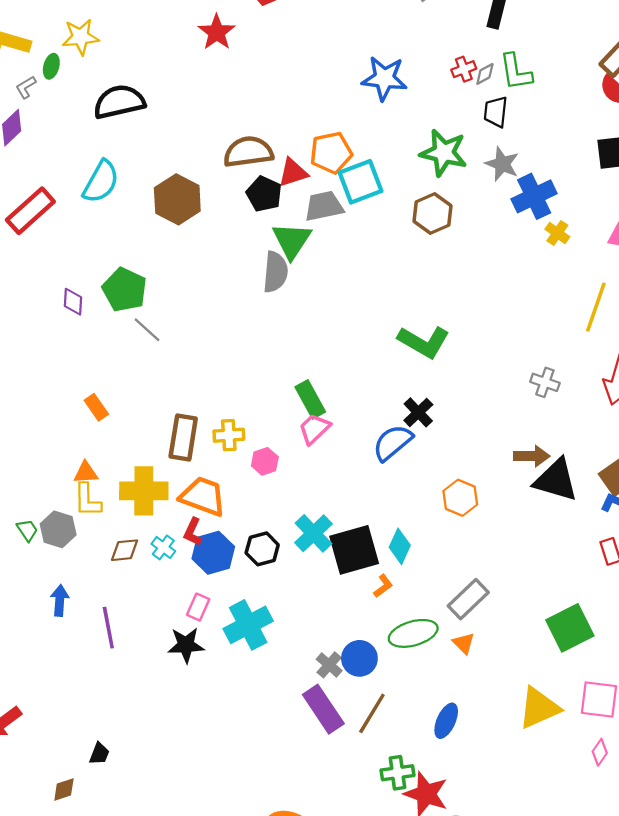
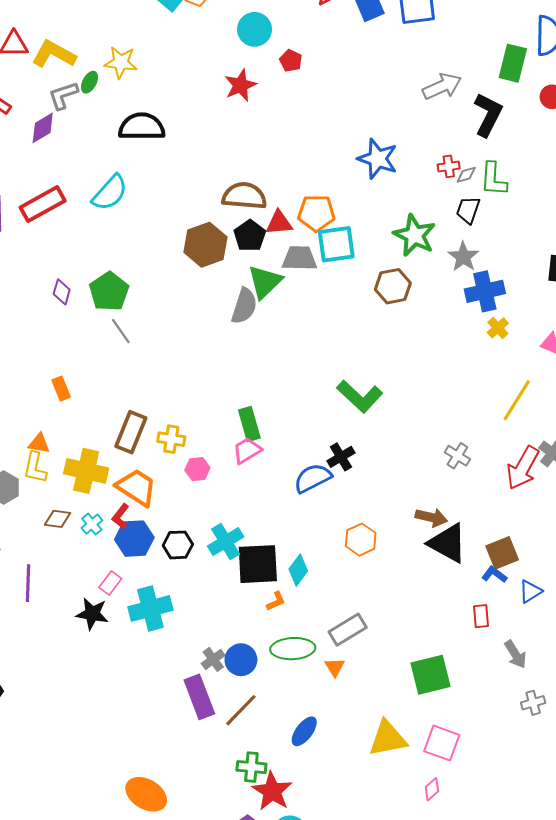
gray L-shape: (26, 87) -> (63, 95), size x1.5
brown hexagon: (177, 199) -> (205, 245), moved

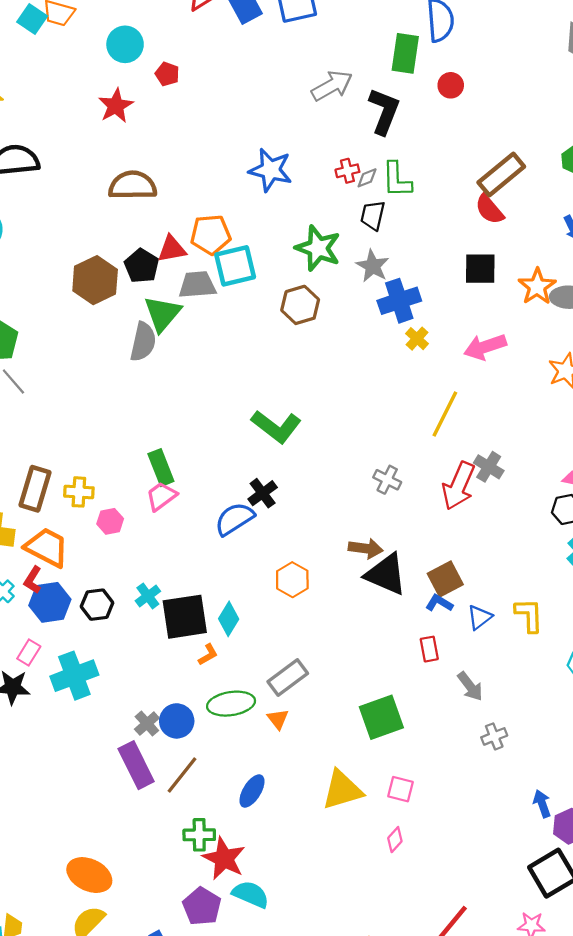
brown semicircle: (244, 196) -> (133, 185), moved
cyan cross: (226, 542) -> (148, 596), size x0.7
pink square: (442, 743) -> (401, 789), size x0.7

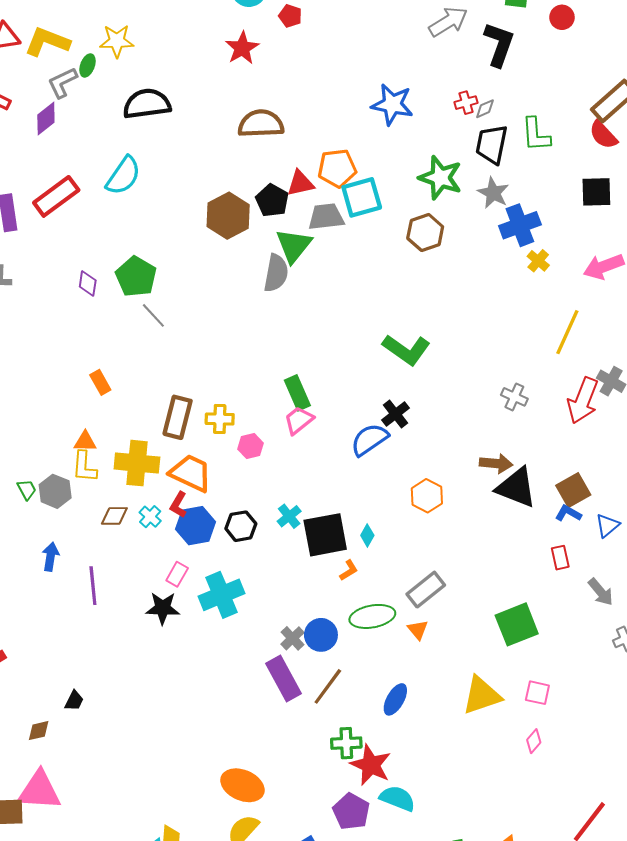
green L-shape: (397, 180) -> (536, 134), moved
black trapezoid: (373, 215) -> (492, 144), size x1.4
cyan diamond: (229, 619) -> (367, 535), size x0.7

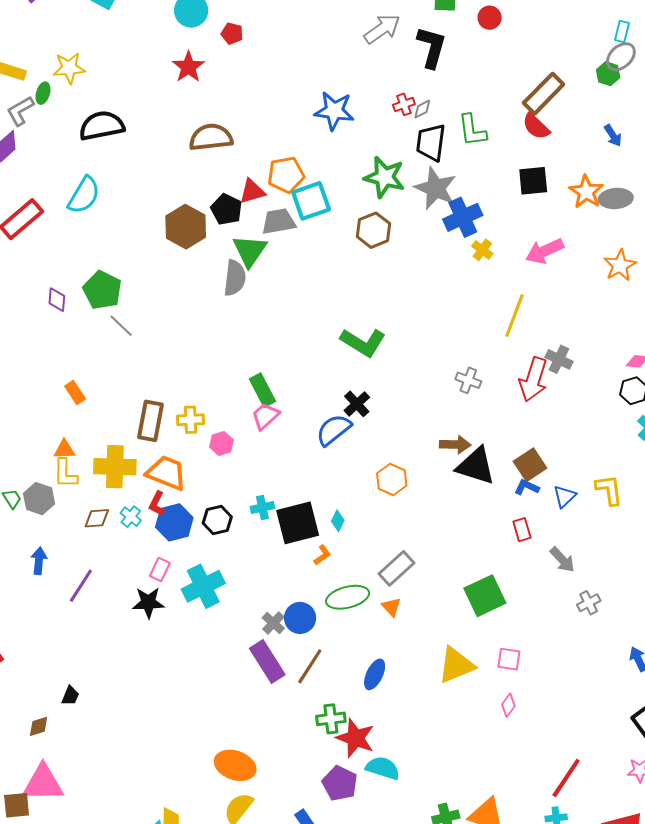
gray star: (493, 193) -> (435, 188), size x1.4
cyan cross: (289, 516) -> (262, 507), turned 30
purple line: (93, 586) -> (81, 586), turned 42

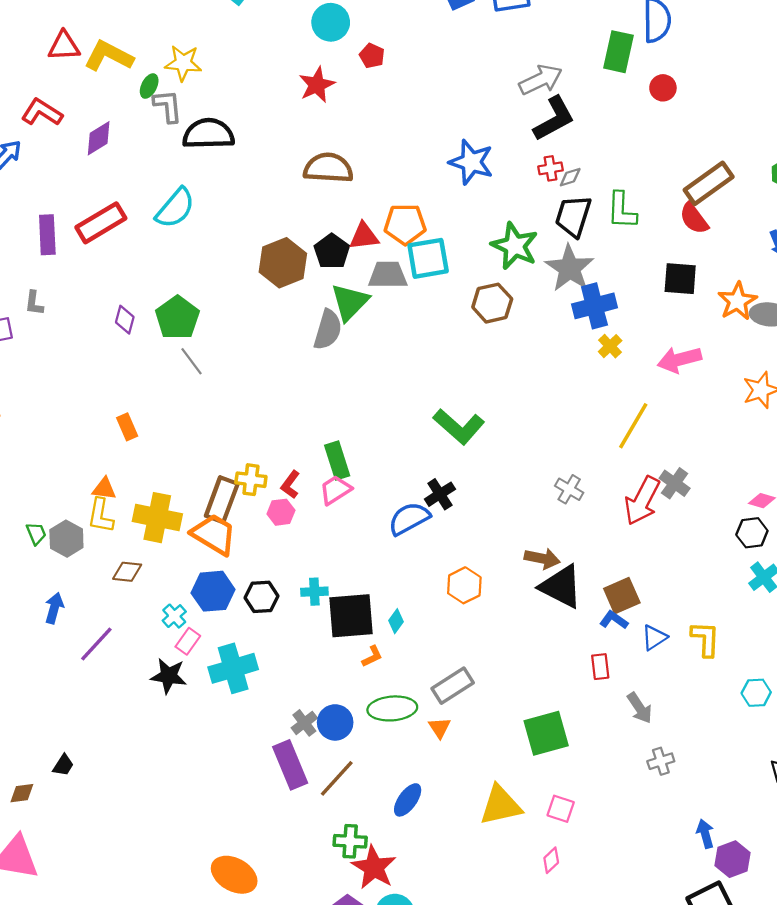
black L-shape: (432, 47) -> (554, 119), moved, turned 36
gray L-shape: (20, 111) -> (168, 106), moved, turned 104
brown rectangle: (150, 421) -> (222, 500), moved
red L-shape: (157, 504) -> (290, 485), moved
cyan cross: (131, 517) -> (174, 616), moved

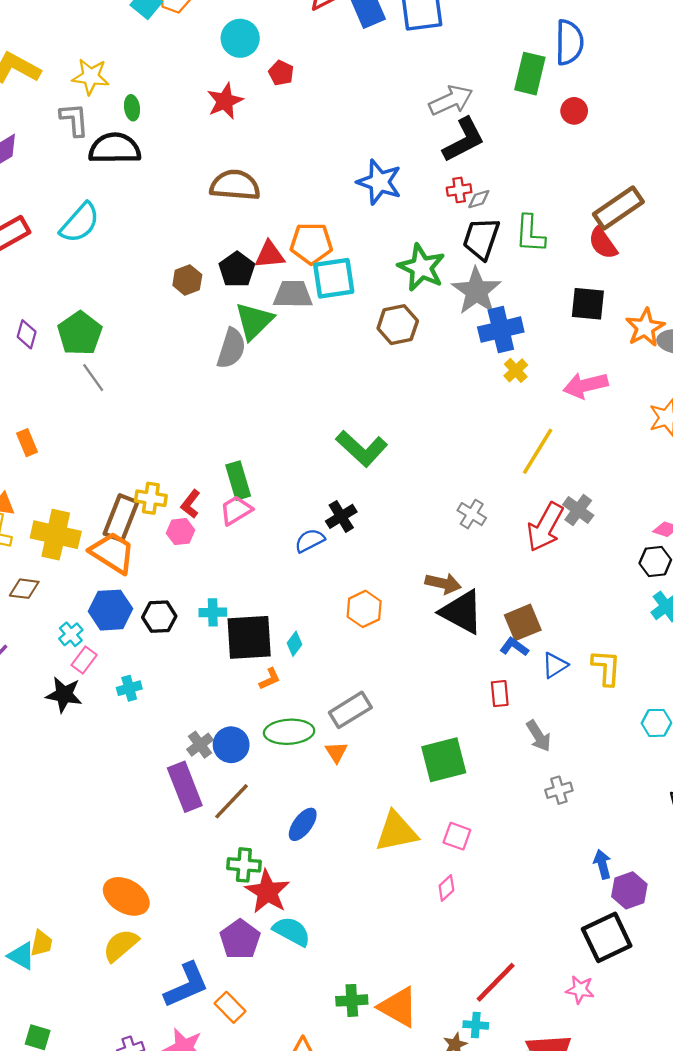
green ellipse: (149, 86) -> (132, 108), moved, turned -35
brown hexagon: (283, 263) -> (187, 280), size x0.6
blue semicircle: (409, 519) -> (310, 541), size x0.7
cyan cross: (233, 668) -> (129, 688), size x0.5

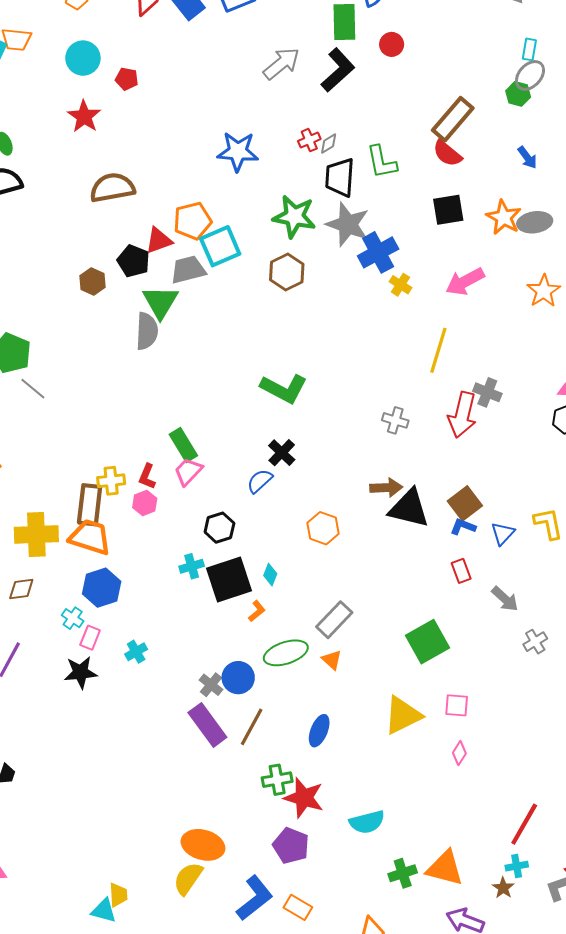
black L-shape: (464, 140) -> (338, 70), moved
black hexagon: (159, 617) -> (219, 528), moved
orange ellipse: (126, 896) -> (203, 845), moved
cyan semicircle: (292, 931) -> (367, 822), moved, turned 152

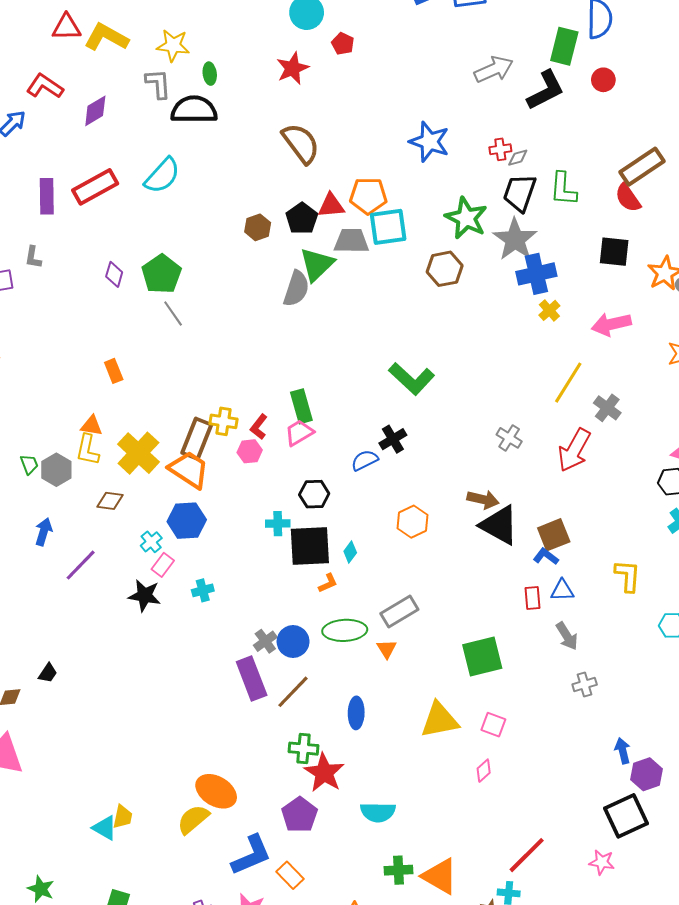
brown semicircle: (112, 188) -> (301, 143), turned 48
gray cross: (487, 392) -> (607, 408), moved
blue triangle: (503, 533) -> (562, 590), moved, turned 30
yellow cross: (36, 534) -> (138, 453), turned 30
blue ellipse: (319, 731) -> (356, 713), turned -36

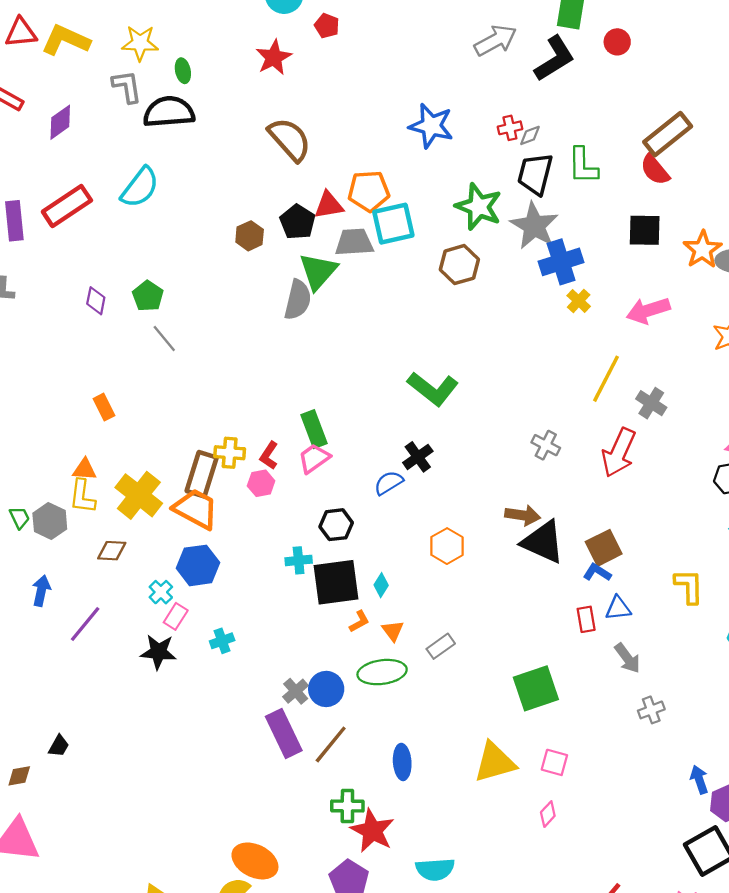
green pentagon: (161, 274) -> (148, 296), size x0.7
gray rectangle: (399, 611) -> (441, 646), size x0.7
orange triangle: (387, 649) -> (393, 631), moved

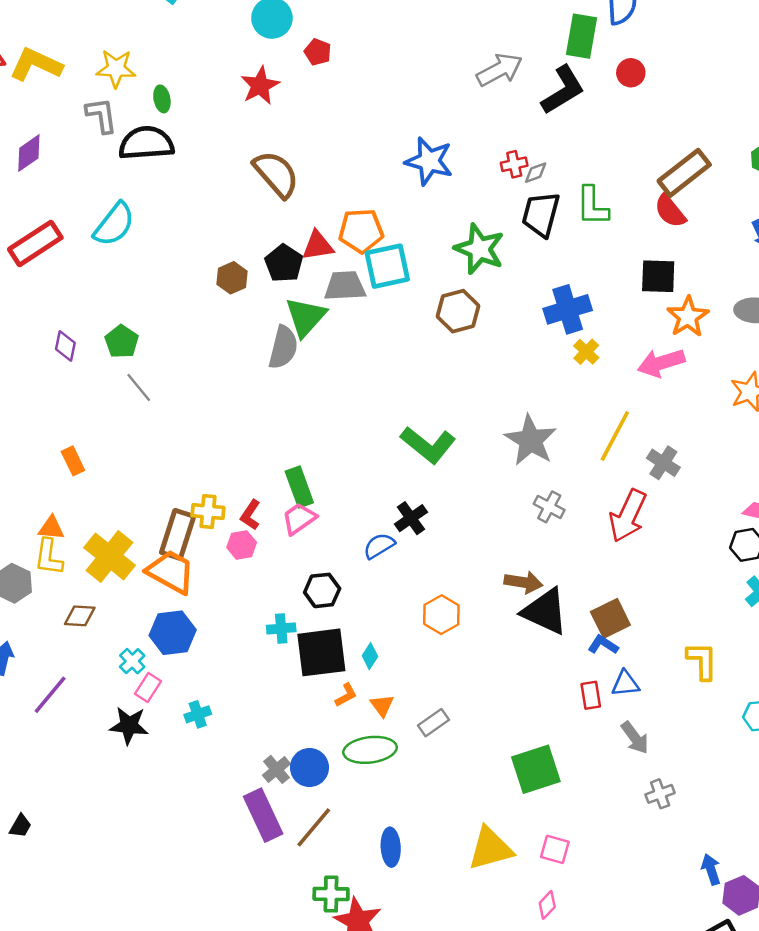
gray star: (534, 226) -> (531, 440), moved
orange star: (703, 250) -> (688, 317), moved

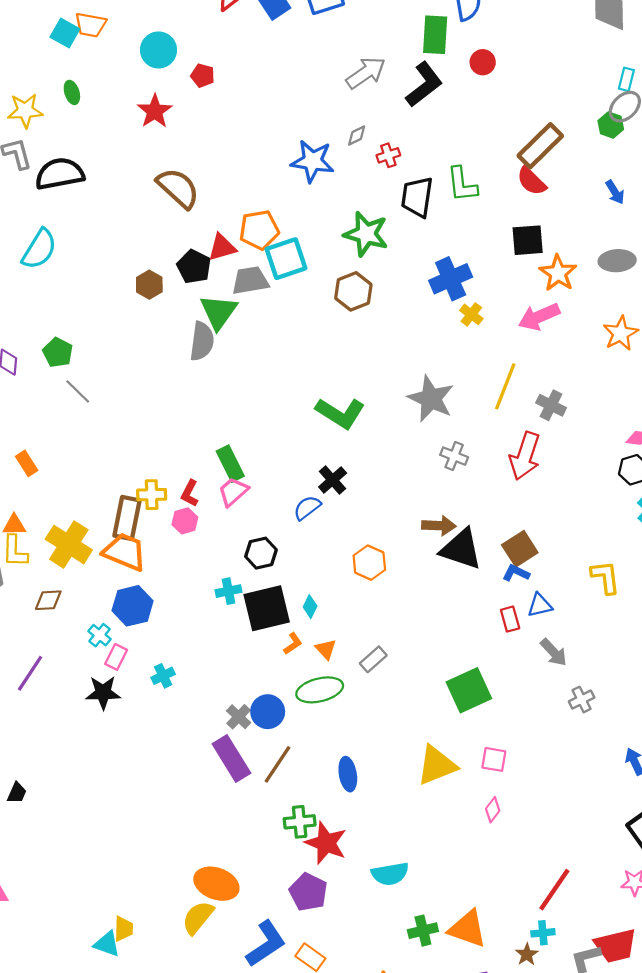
green ellipse: (162, 99) -> (72, 92), moved
gray diamond: (536, 173) -> (357, 136), moved

